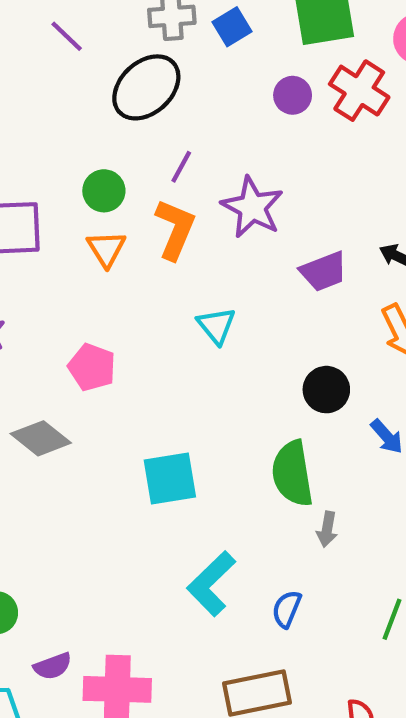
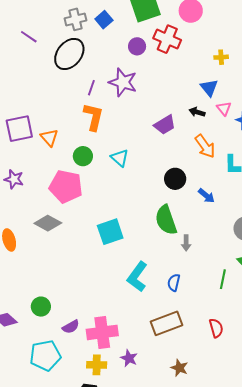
green circle: (104, 191) -> (83, 156), moved
purple star: (252, 207) -> (123, 82), moved
orange triangle: (106, 249) -> (49, 138), moved
pink pentagon: (92, 367) -> (66, 187), size x1.5

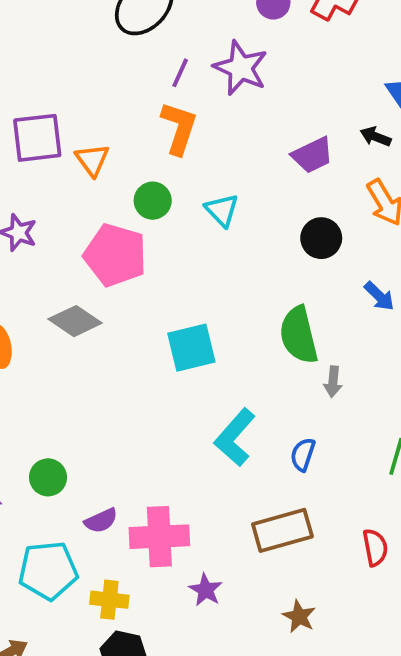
black circle: (175, 179) -> (321, 238), moved
yellow cross: (97, 365) -> (109, 600), moved

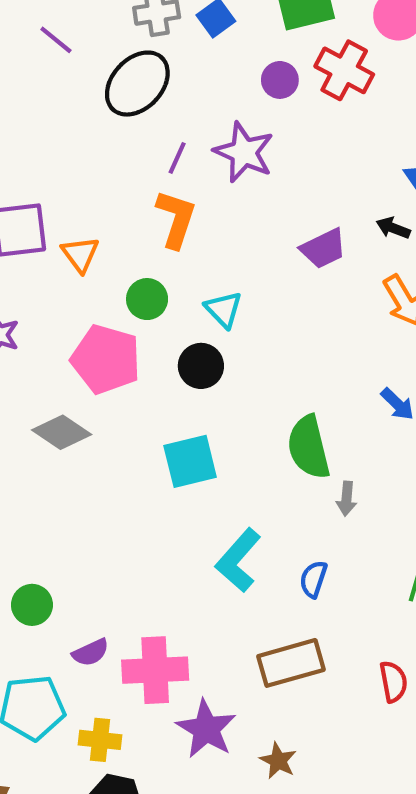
black circle: (321, 238) -> (201, 366), moved
purple star: (206, 590) -> (206, 729), size x1.6
brown star: (299, 616) -> (278, 761), moved

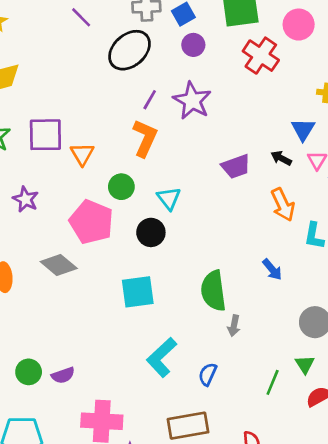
purple circle: (280, 80) -> (193, 45), moved
purple semicircle: (91, 652) -> (63, 375), moved

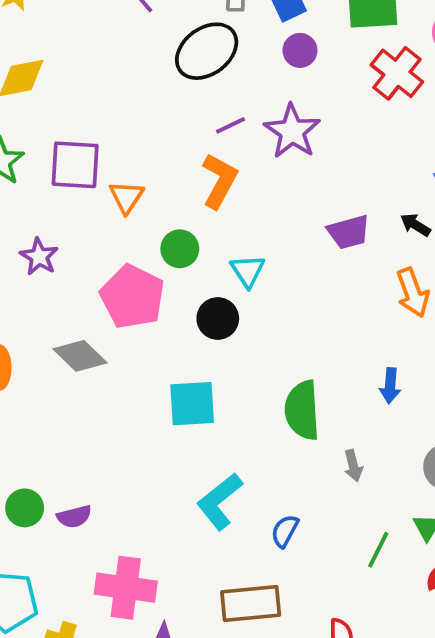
purple line: (150, 100) -> (231, 125), turned 30
blue arrow: (272, 269) -> (390, 386), turned 40
gray arrow: (234, 326) -> (353, 466), moved, turned -30

